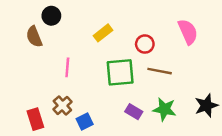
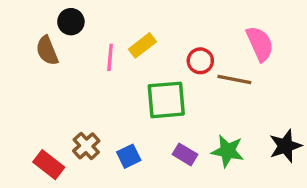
pink line: (67, 67) -> (110, 57), moved
brown line: (160, 71) -> (234, 80), moved
red rectangle: (35, 119) -> (49, 165), turned -35
blue square: (85, 121) -> (129, 156), moved

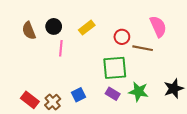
black circle: (71, 22) -> (54, 26), moved
pink line: (110, 57) -> (61, 48), moved
green square: (166, 100) -> (115, 68), moved
brown cross: (86, 146) -> (53, 102), moved

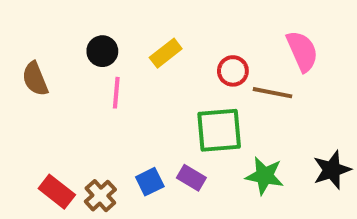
brown semicircle: (29, 31) -> (35, 79), moved
purple rectangle: (113, 94) -> (191, 178), moved

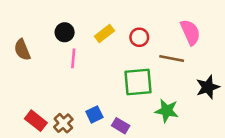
red circle: (233, 71) -> (139, 37), moved
black star: (332, 170) -> (208, 87), moved
purple rectangle: (191, 178) -> (121, 126), moved

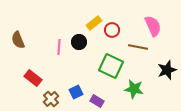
black circle: (65, 32) -> (79, 42), moved
yellow rectangle: (104, 34) -> (94, 23), moved
green square: (138, 82) -> (111, 66), turned 30
red rectangle: (36, 121) -> (33, 78), moved

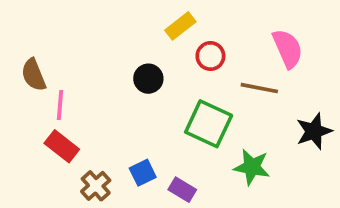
yellow rectangle: (94, 23) -> (180, 26), moved
pink line: (59, 47) -> (60, 105), moved

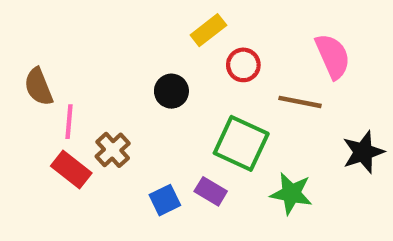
brown cross: (96, 186) -> (113, 150), moved
purple rectangle: (182, 190) -> (211, 191), moved

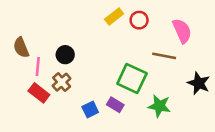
red circle: (243, 65) -> (139, 20), moved
black circle: (171, 91) -> (65, 55), moved
black star: (363, 152) -> (199, 83), turned -30

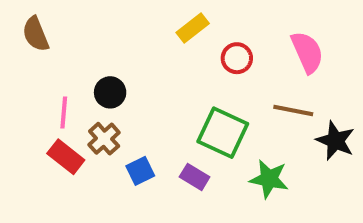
red circle: (139, 20) -> (237, 58), moved
brown semicircle: (21, 48) -> (36, 34), moved
brown line: (164, 56) -> (293, 110), moved
blue square: (90, 110) -> (140, 171), moved

